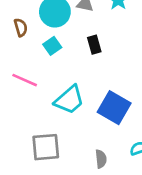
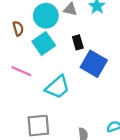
cyan square: (52, 46) -> (44, 43), size x1.5
blue square: (114, 108) -> (94, 64), moved

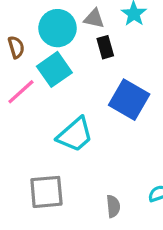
black rectangle: (78, 42) -> (105, 47), moved
pink line: (21, 71) -> (21, 92), moved, turned -66

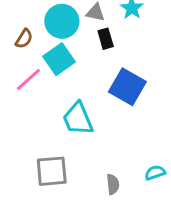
brown semicircle: (16, 47) -> (24, 39), turned 48
cyan trapezoid: (75, 135) -> (78, 119), turned 108

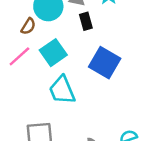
brown semicircle: (24, 39) -> (28, 26), moved
cyan square: (59, 59) -> (53, 53), moved

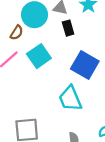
cyan trapezoid: (62, 90) -> (70, 99), moved

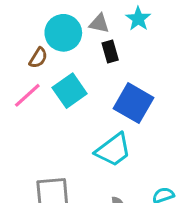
cyan trapezoid: (70, 99) -> (113, 150), turned -104

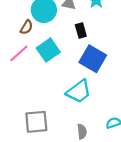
black rectangle: (110, 52) -> (81, 31), moved

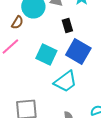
cyan square: (48, 50) -> (46, 54), moved, turned -30

